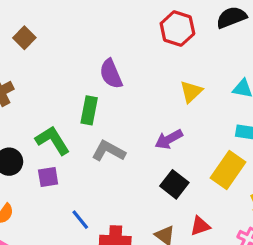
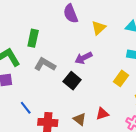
purple semicircle: (111, 74) -> (71, 14), moved
yellow rectangle: (228, 170) -> (121, 78), size x0.7
black square: (174, 184) -> (72, 81), moved

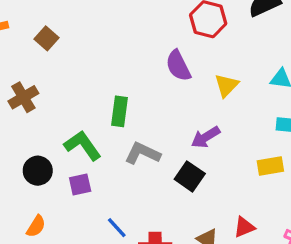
yellow rectangle: (121, 78) -> (270, 166), turned 49

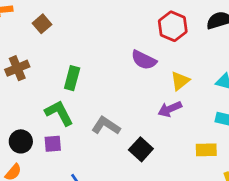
purple semicircle: (178, 66) -> (144, 60), turned -45
green rectangle: (120, 111) -> (72, 78), moved
purple arrow: (206, 137) -> (170, 109), moved
black circle: (38, 171) -> (21, 141), moved

